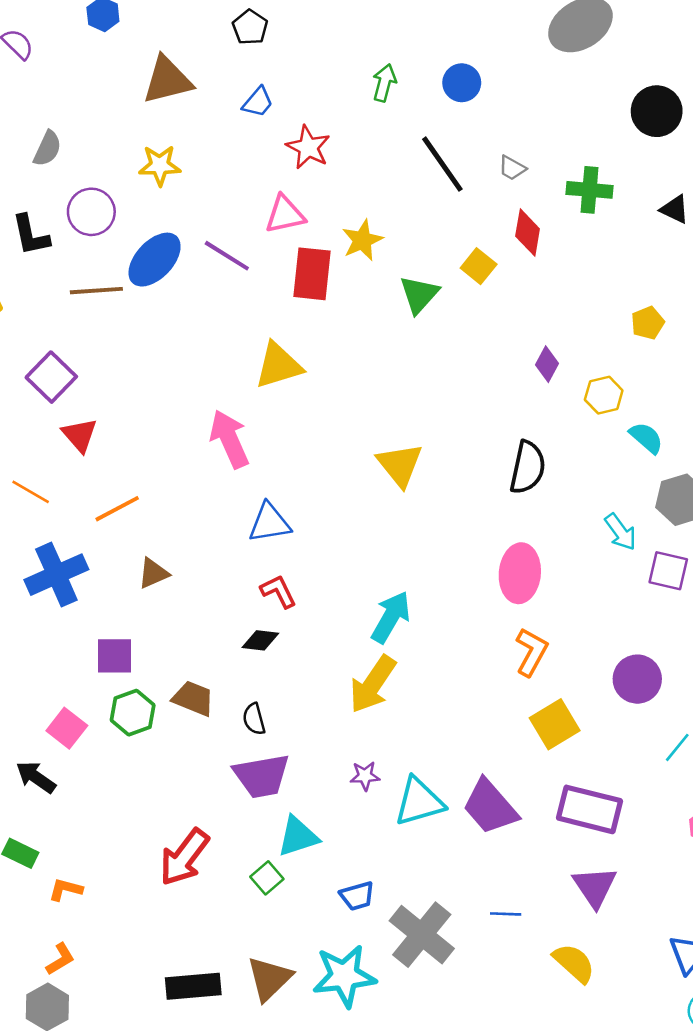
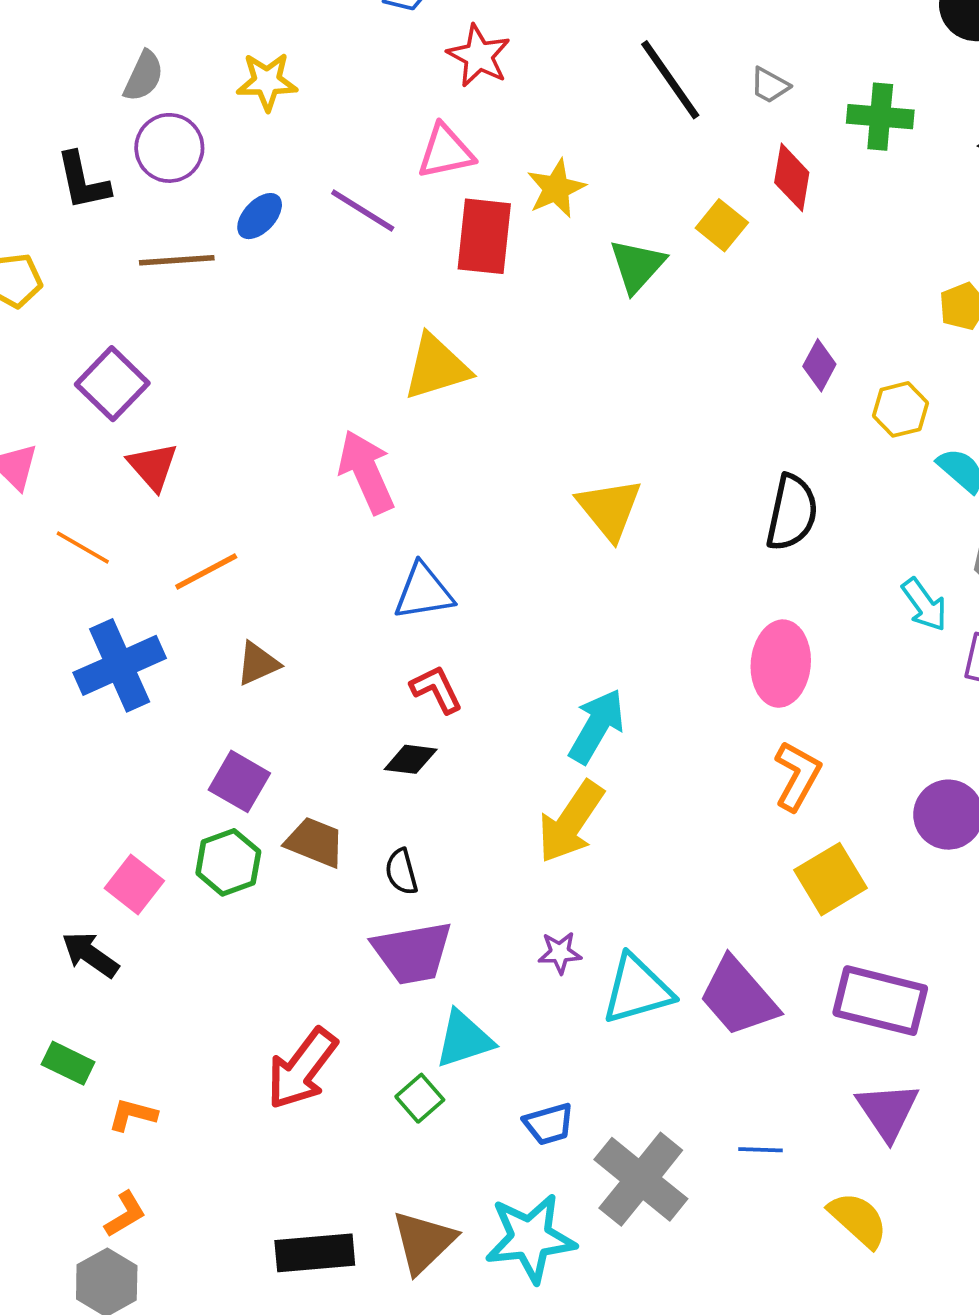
gray semicircle: (47, 149) -> (144, 76), moved
blue ellipse: (155, 260) -> (260, 216), size x0.6
purple square: (115, 656) -> (239, 781), moved, turned 30

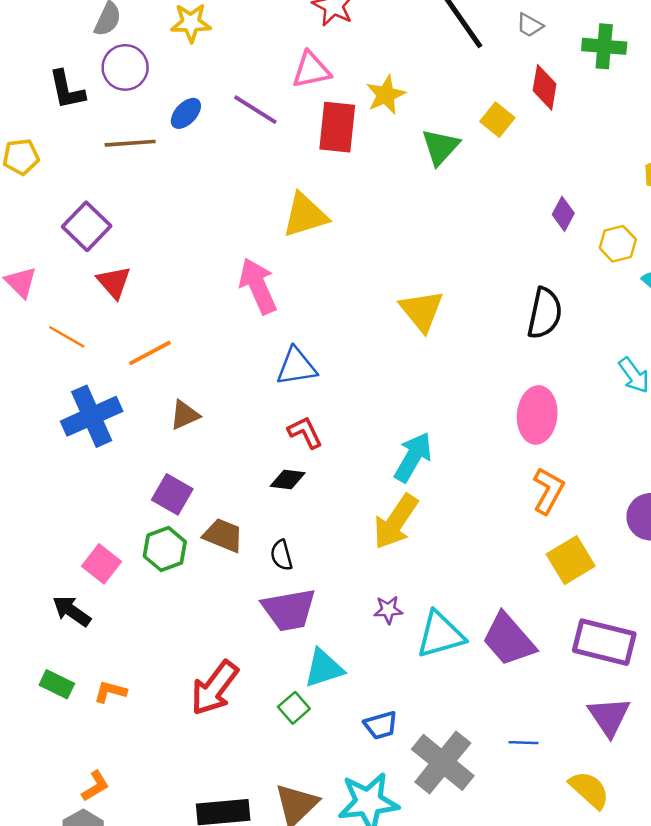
orange L-shape: (133, 1115) -> (110, 692), moved

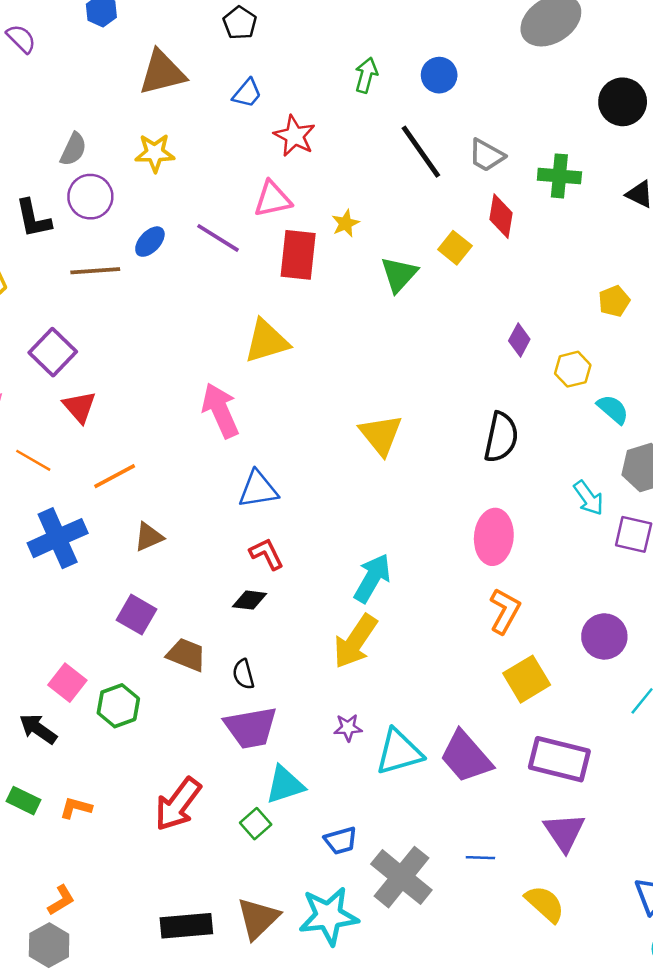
gray trapezoid: (530, 25) -> (486, 155), size x1.4
yellow star: (386, 95) -> (346, 223), size x0.7
green hexagon: (165, 549) -> (118, 706), moved

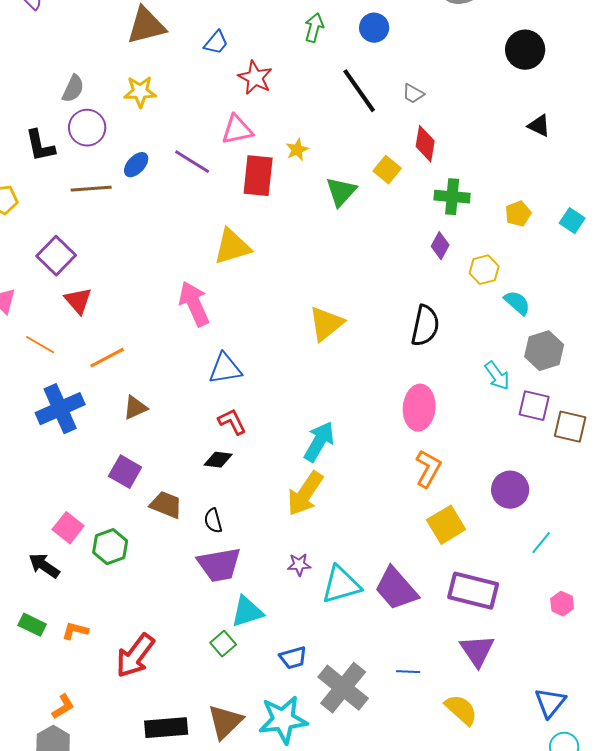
gray trapezoid: (486, 155) -> (413, 94), size x0.7
green cross: (559, 176) -> (452, 197), moved
yellow triangle: (381, 435) -> (326, 324), turned 30
red arrow: (178, 804) -> (135, 656), moved

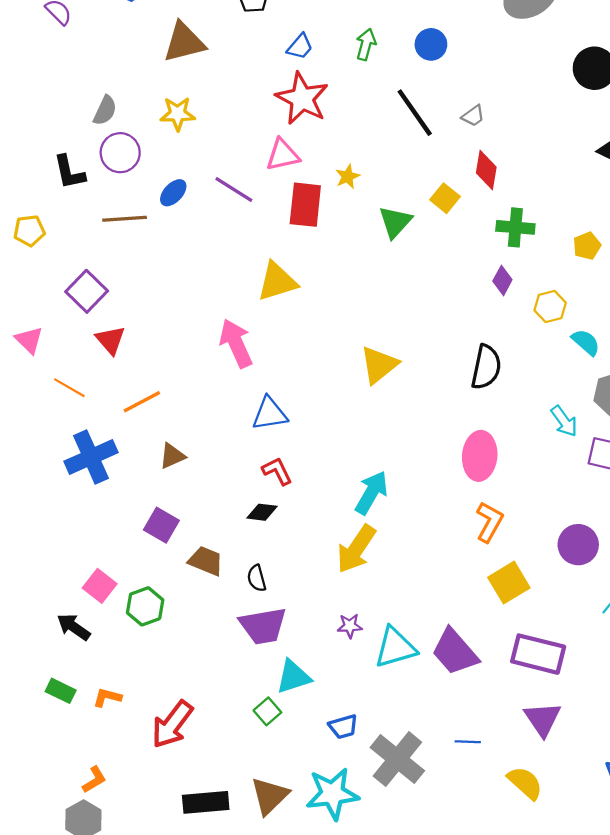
blue trapezoid: (216, 43) -> (300, 47), moved
red star: (255, 78) -> (302, 99), size x1.4
gray trapezoid: (413, 94) -> (473, 116), turned -65

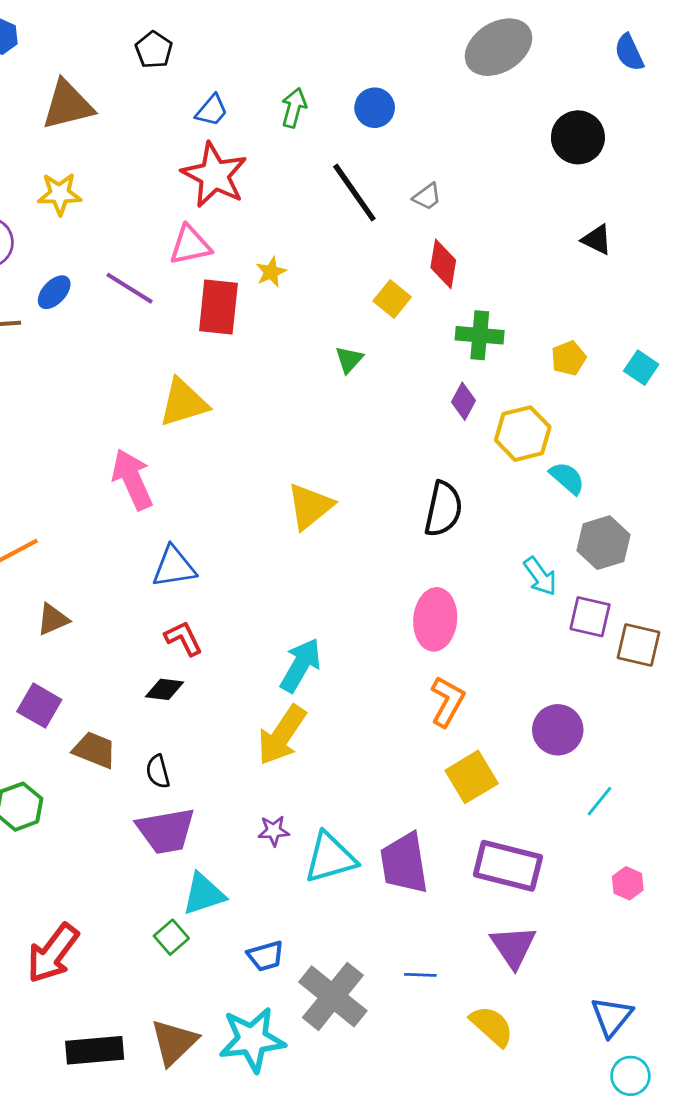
green triangle: (395, 222) -> (349, 360), moved, size x0.7
yellow hexagon: (550, 306) -> (523, 434), size x1.4
purple trapezoid: (455, 652) -> (404, 863), turned 32

